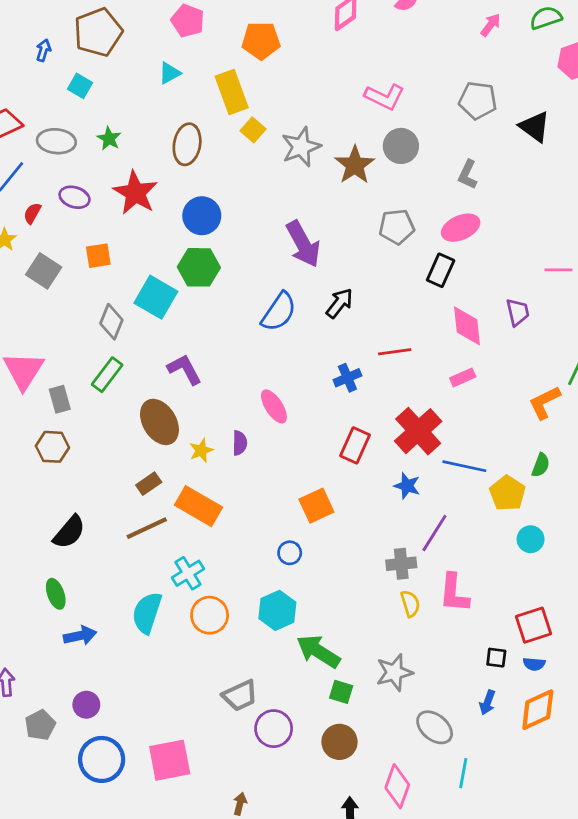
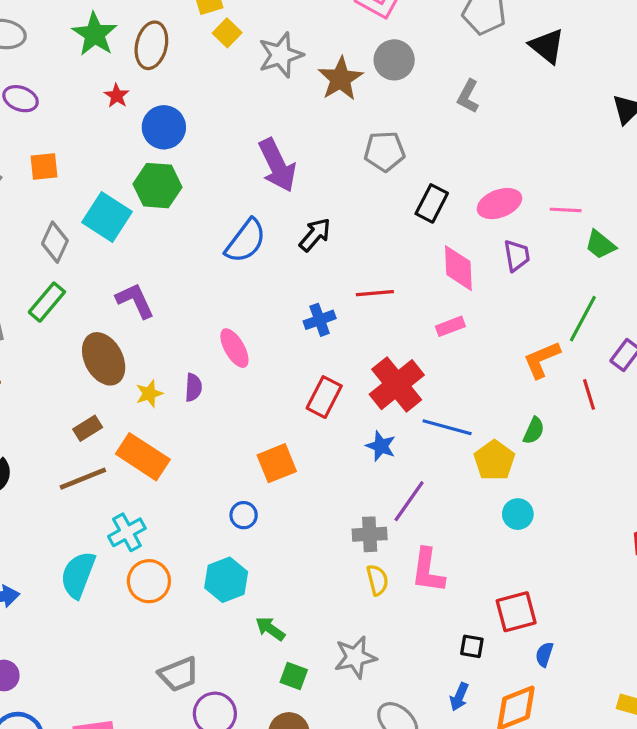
green star: (109, 139) -> (95, 34), moved, size x1.6
red star: (135, 193) -> (117, 96), moved, size x0.5
pink ellipse: (461, 228) -> (499, 204), moved
green arrow: (318, 651) -> (270, 629), size x0.6
blue semicircle: (534, 664) -> (544, 654), moved, turned 100

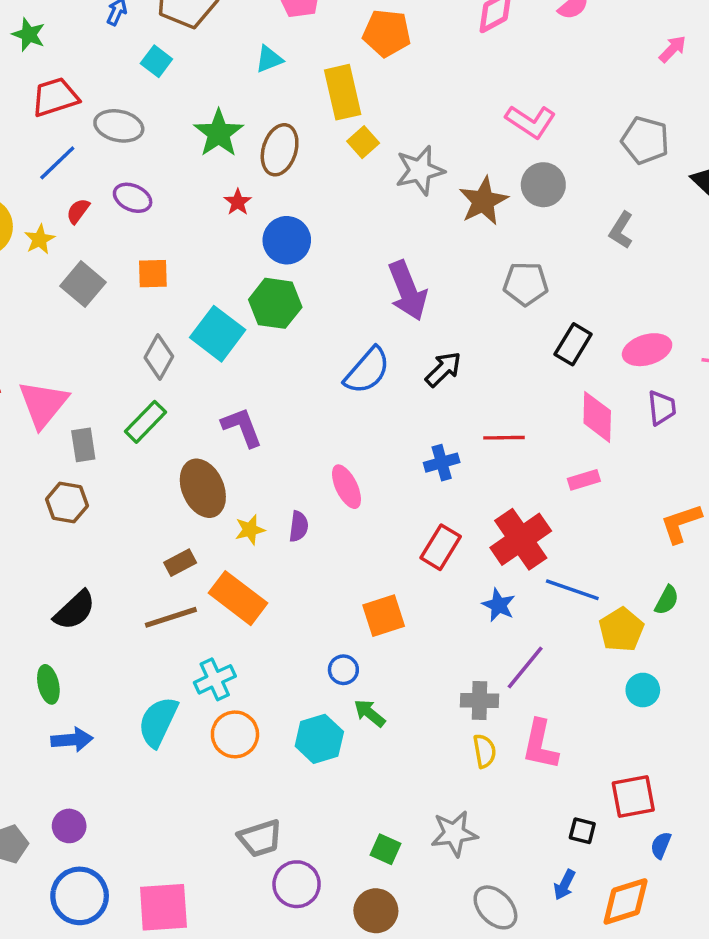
green arrow: (270, 629) -> (370, 713), moved

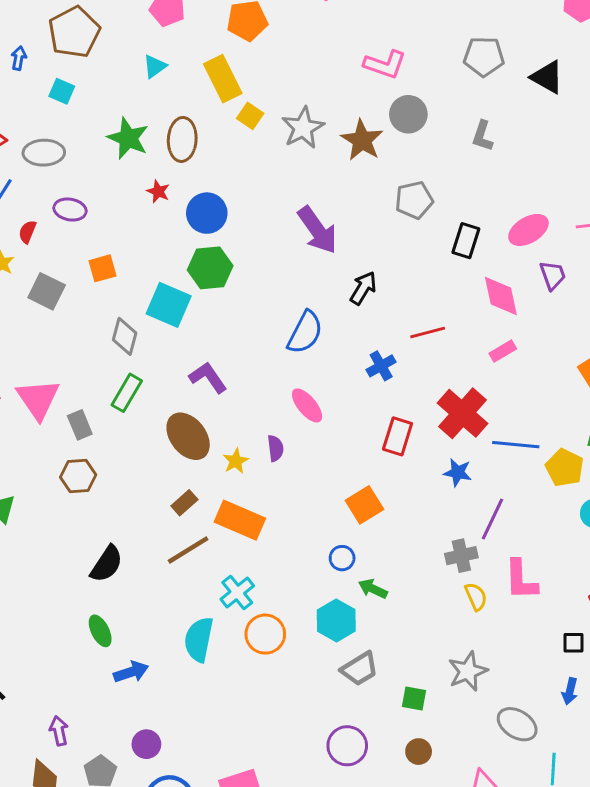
blue semicircle: (367, 371) -> (305, 332), moved
gray trapezoid: (260, 838) -> (360, 669), moved
brown circle: (376, 911) -> (419, 752), size x0.7

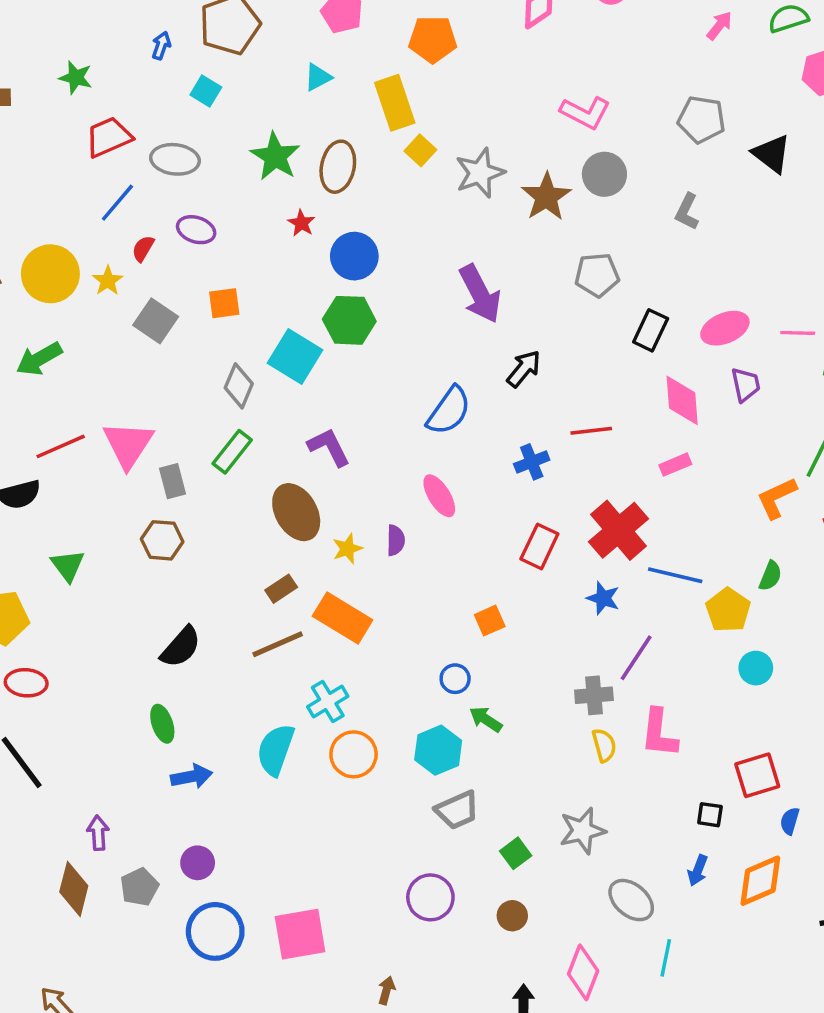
orange square: (364, 505) -> (490, 621), size x0.7
green square: (414, 698) -> (516, 853), turned 35

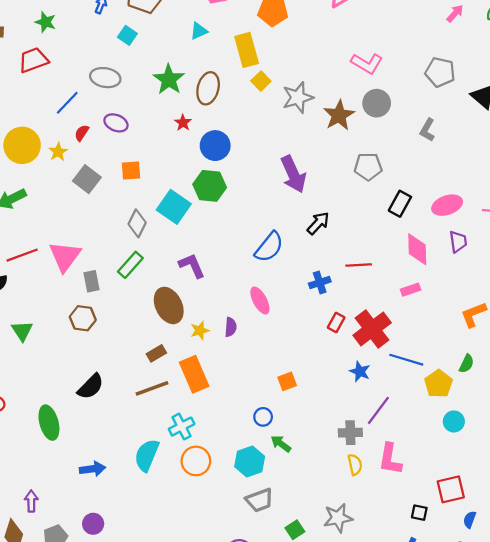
red trapezoid: (109, 137) -> (33, 60), moved
red rectangle: (539, 546) -> (336, 323), moved, size x0.7
orange rectangle: (343, 618) -> (194, 374), turned 32
green ellipse: (162, 724) -> (49, 423), moved, size x1.4

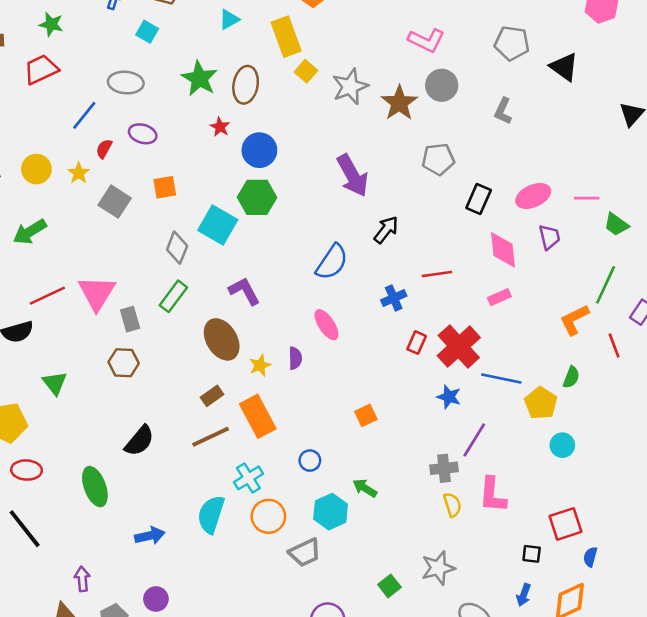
yellow circle: (22, 145) -> (36, 169), size x0.7
blue circle: (263, 417) -> (310, 461), moved
gray trapezoid: (259, 500) -> (305, 552), moved

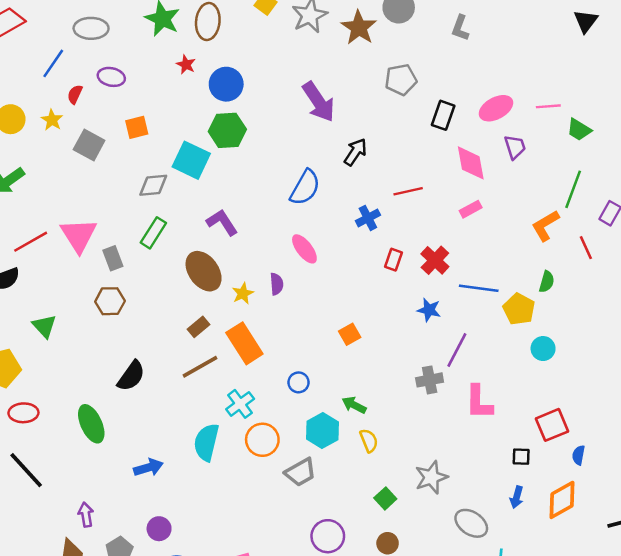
gray diamond: (177, 248) -> (153, 185), turned 68
red cross: (459, 347) -> (435, 260), size x0.7
yellow semicircle: (452, 505) -> (369, 441), moved

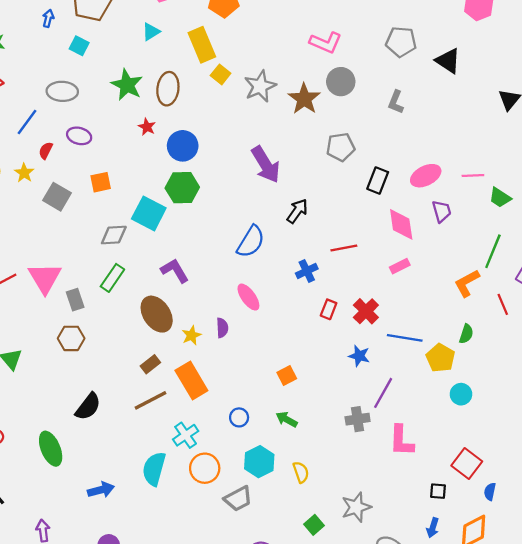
green arrow: (354, 405) -> (287, 419), moved
red square: (552, 425) -> (467, 463), turned -32

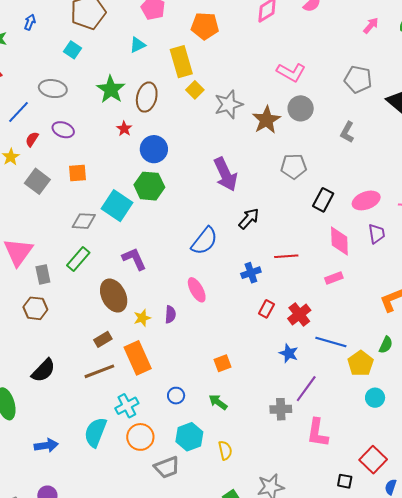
blue arrow: (48, 18) -> (30, 22), moved

